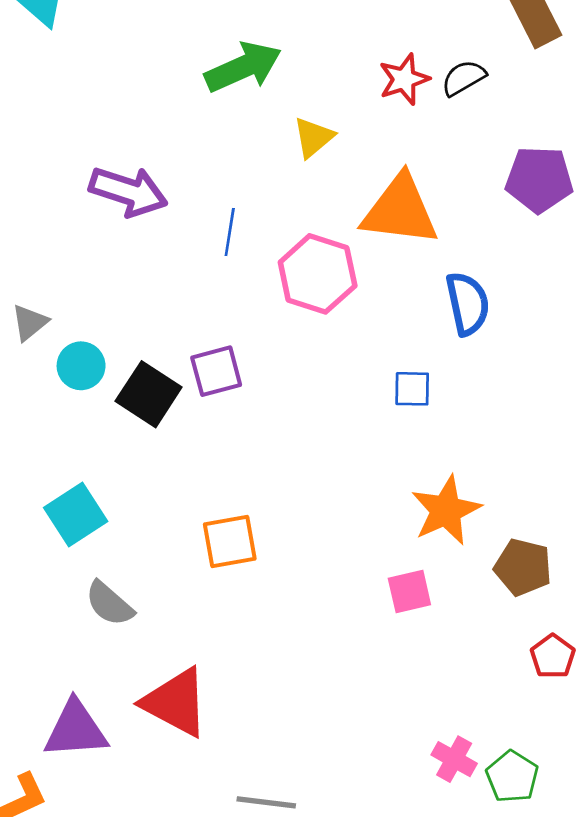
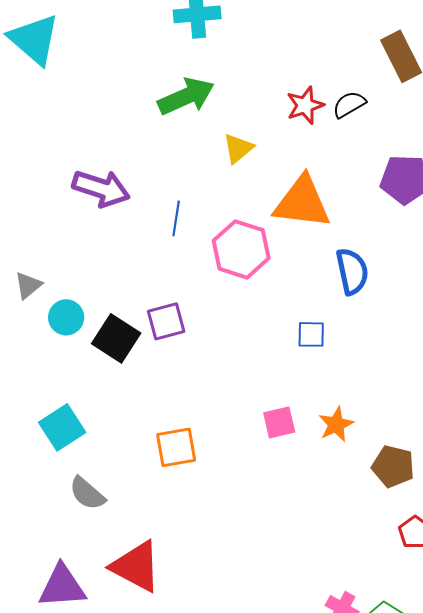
orange star: (446, 510) -> (336, 424), size x0.7
pink square: (409, 592) -> (279, 422), moved

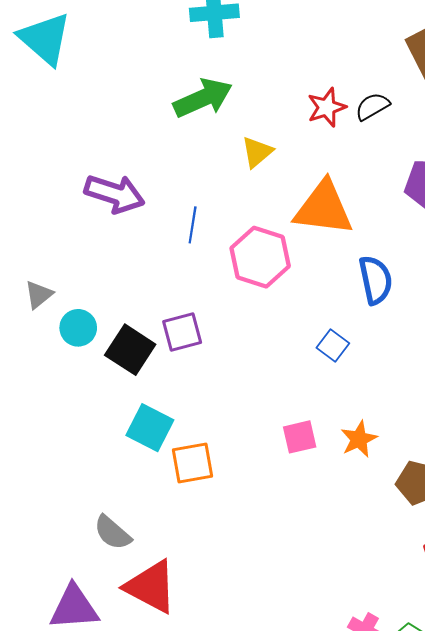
blue square: (311, 334) -> (333, 345), turned 36
cyan square: (62, 427) -> (150, 428), moved, turned -30
gray semicircle: (87, 493) -> (112, 533), moved

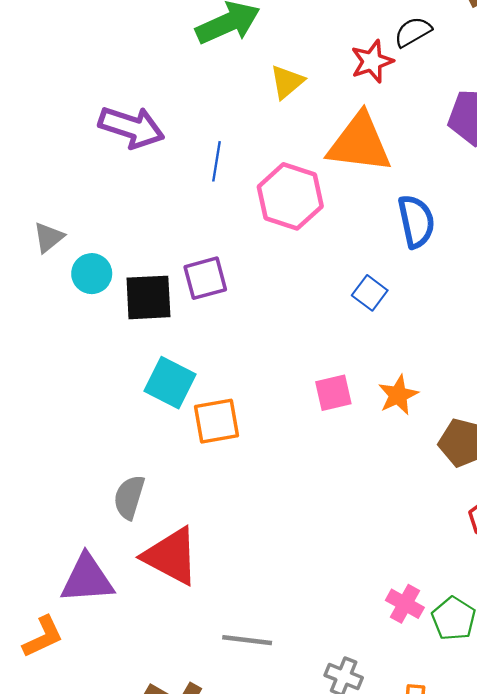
red star: (327, 107) -> (372, 61), moved
black square: (130, 350) -> (148, 297), turned -36
gray semicircle: (112, 533) -> (129, 497), turned 66

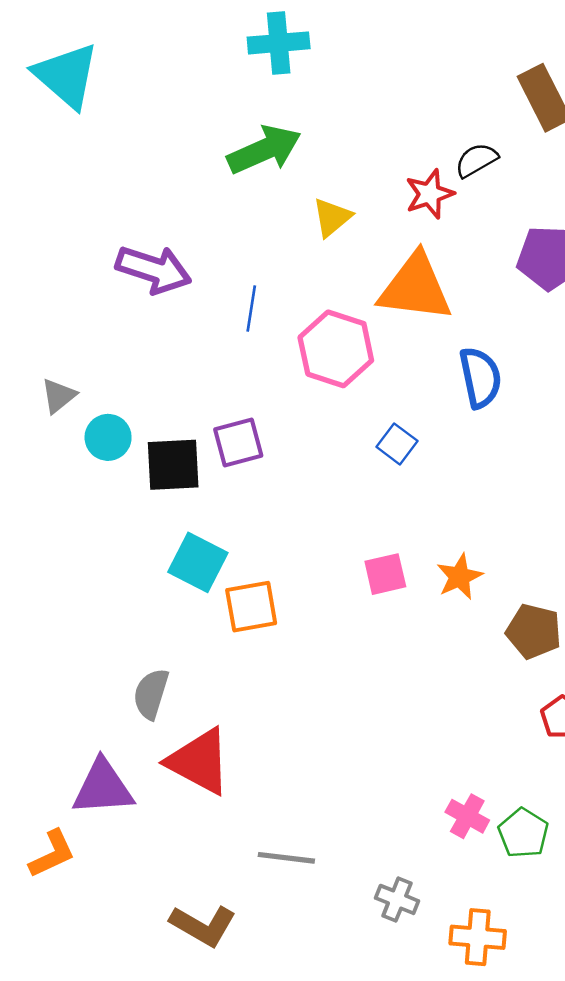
blue square: (370, 293) -> (397, 444), moved

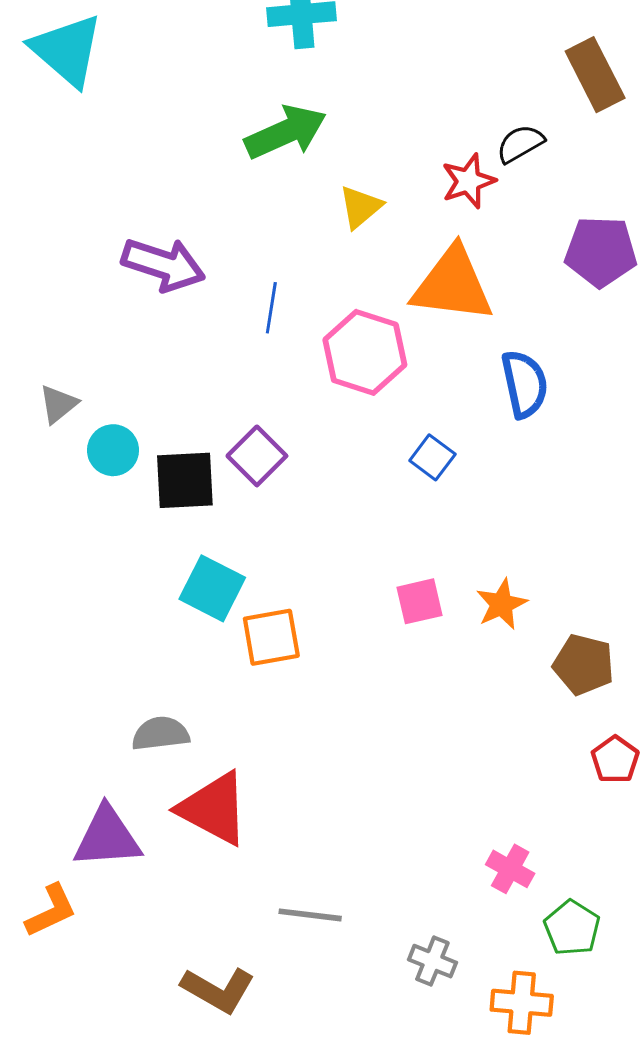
purple square: (238, 443) -> (257, 456), turned -30
gray semicircle: (151, 694) -> (160, 734), turned 66
green pentagon: (523, 833) -> (572, 928), moved

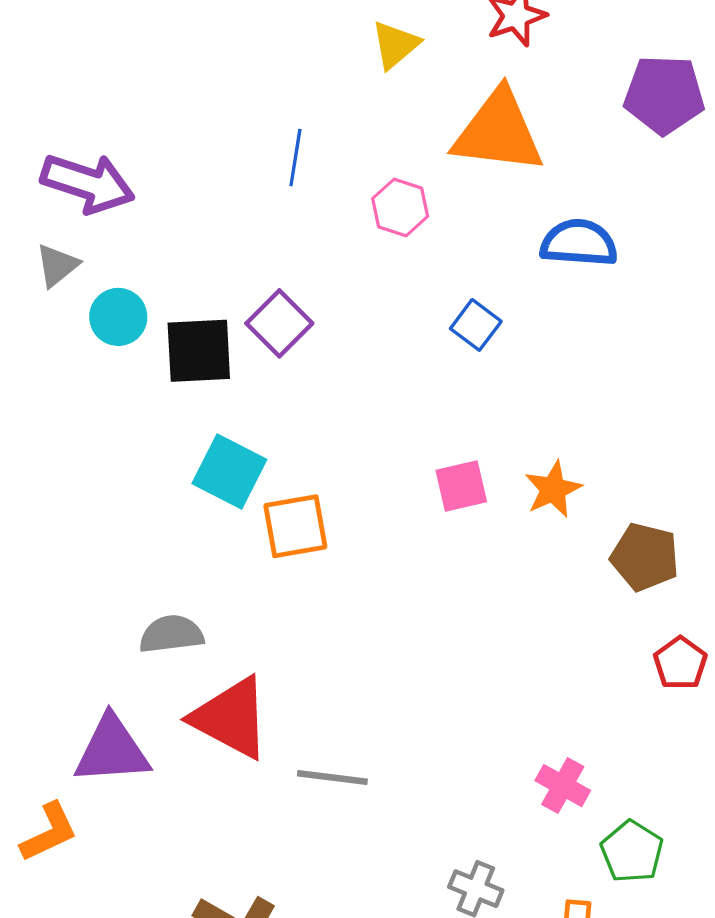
purple arrow: (163, 265) -> (88, 183), moved
pink hexagon: (365, 352) -> (400, 207), size x0.6
blue semicircle: (525, 384) -> (579, 243), turned -74
gray line: (310, 915) -> (332, 778), moved

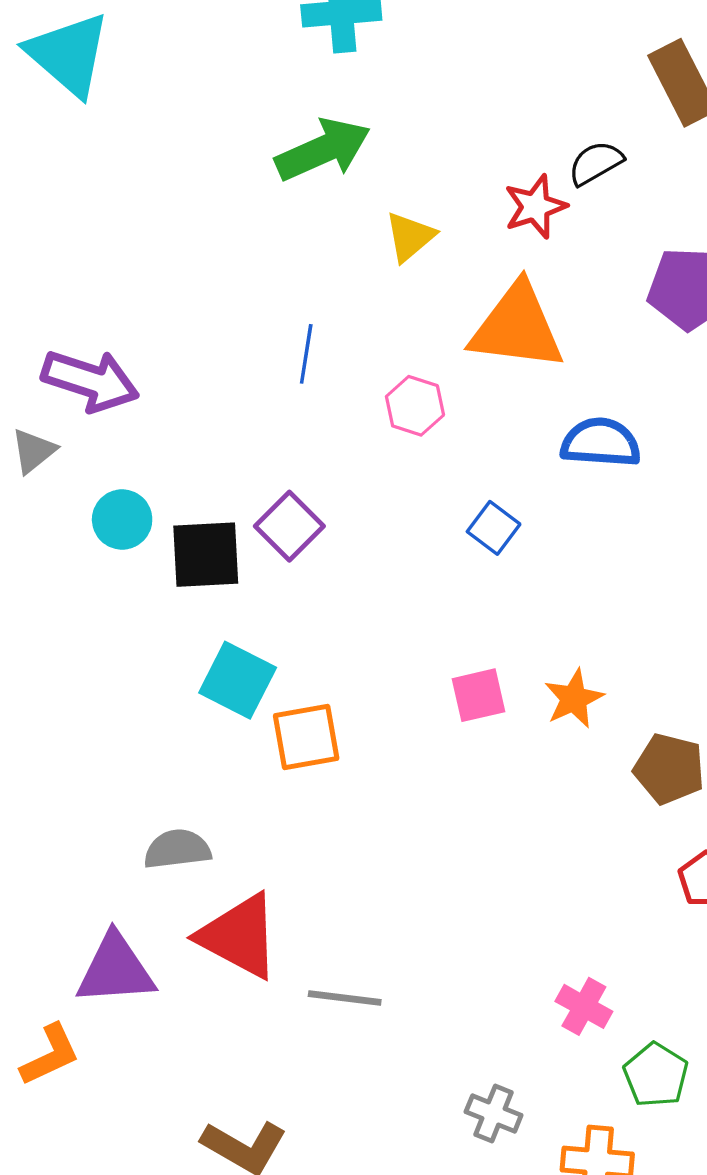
gray triangle: (57, 265) -> (33, 451), moved

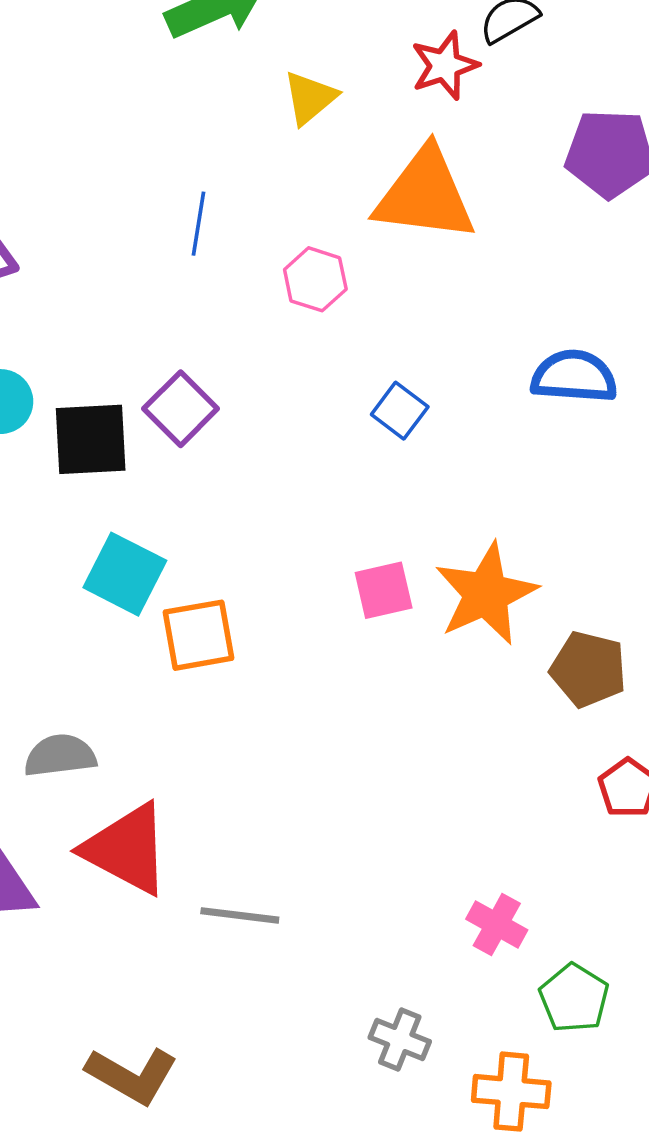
blue semicircle: (601, 443) -> (574, 376), moved
orange star: (574, 699) -> (486, 594), size x1.6

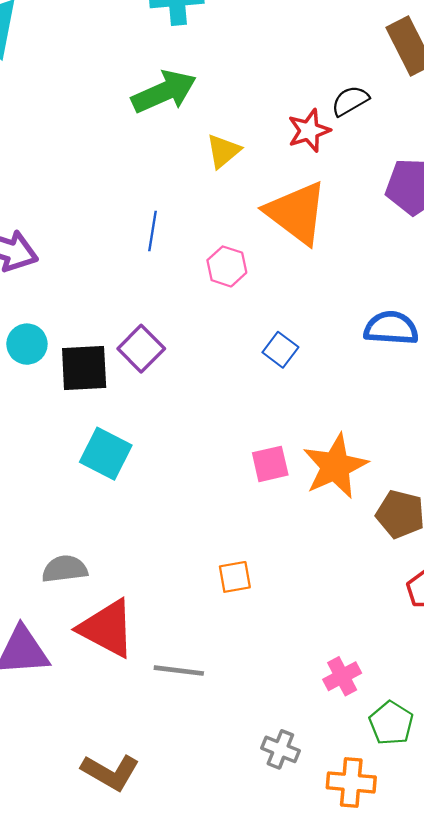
orange triangle: (425, 195) -> (296, 213), turned 30
orange square: (198, 635) -> (235, 577), moved, size x0.7
pink cross: (497, 924) -> (342, 676), turned 33

